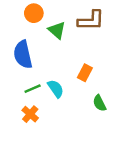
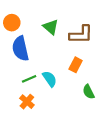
orange circle: (34, 13) -> (12, 23), moved
brown L-shape: (91, 20) -> (81, 35), moved

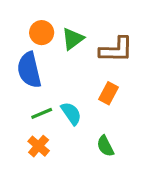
orange circle: (12, 23) -> (42, 33), moved
green triangle: (51, 27) -> (73, 39), turned 42
green semicircle: (89, 92) -> (105, 146), moved

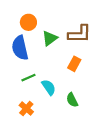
green triangle: (73, 39) -> (50, 38), moved
cyan semicircle: (71, 113) -> (49, 87), moved
orange cross: (39, 146) -> (26, 109), moved

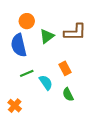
orange rectangle: (74, 64) -> (65, 68), moved, turned -56
orange cross: (26, 109) -> (15, 106), moved

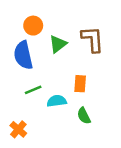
brown L-shape: (75, 32) -> (92, 39), turned -95
orange rectangle: (65, 68) -> (80, 84), turned 32
cyan semicircle: (46, 82) -> (57, 101), turned -63

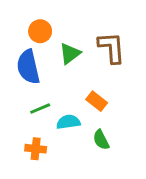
orange rectangle: (80, 84) -> (97, 101), turned -56
orange cross: (18, 129) -> (36, 149), moved, turned -35

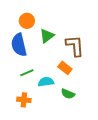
brown L-shape: (111, 48) -> (75, 46), moved
green semicircle: (101, 140) -> (68, 94), turned -40

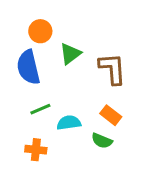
orange rectangle: (65, 68) -> (111, 115), moved

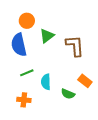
orange rectangle: (111, 115) -> (85, 81), moved
cyan semicircle: (69, 123) -> (46, 82), turned -84

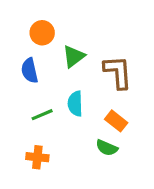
blue semicircle: (19, 45) -> (30, 71), size x0.7
orange rectangle: (85, 81) -> (116, 121), moved
cyan semicircle: (46, 82) -> (75, 104), moved

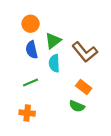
blue semicircle: (30, 71) -> (32, 50), moved
brown L-shape: (118, 72) -> (85, 52), turned 145
cyan semicircle: (75, 104) -> (54, 63), moved

